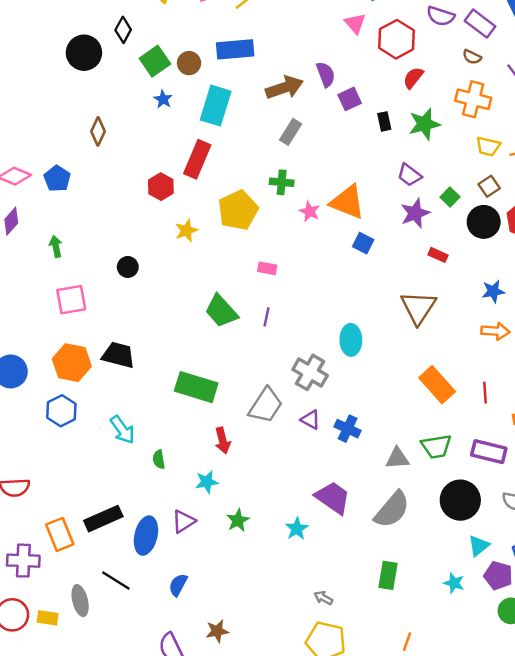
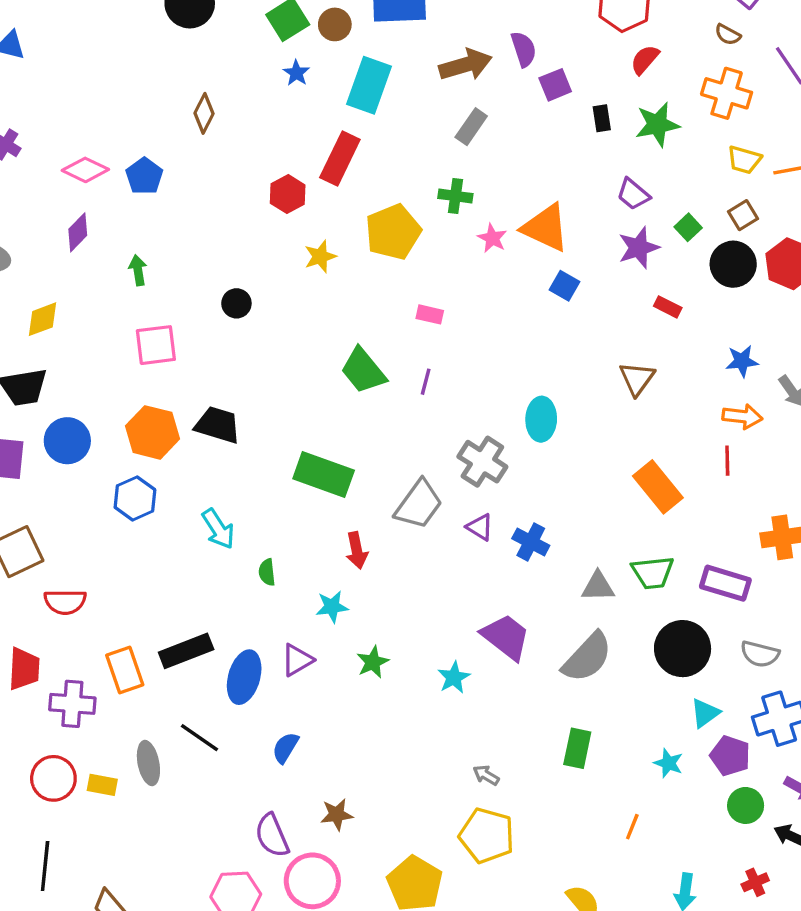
brown triangle: (418, 307) -> (637, 379), size x0.7
red line: (485, 393) -> (727, 461), moved
orange line: (407, 642) -> (632, 827), moved

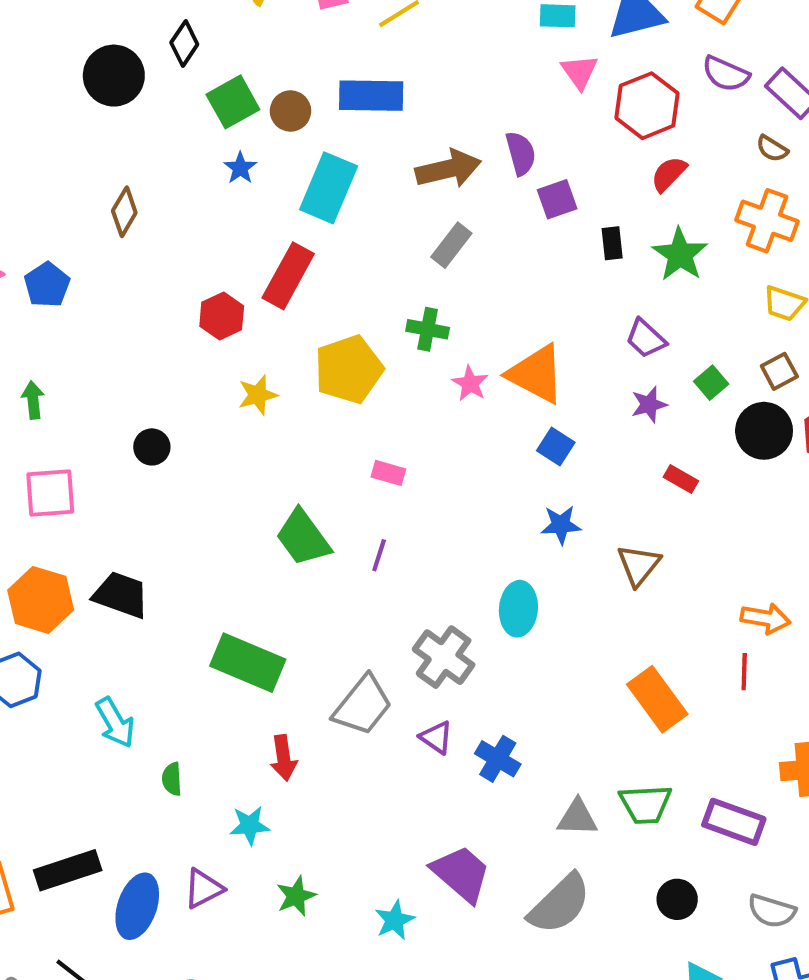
green star: (657, 124) -> (680, 254), turned -30
purple star: (639, 248) -> (649, 404), size x0.7
blue star: (742, 361) -> (561, 525), moved
black circle: (683, 649) -> (677, 899), size x0.6

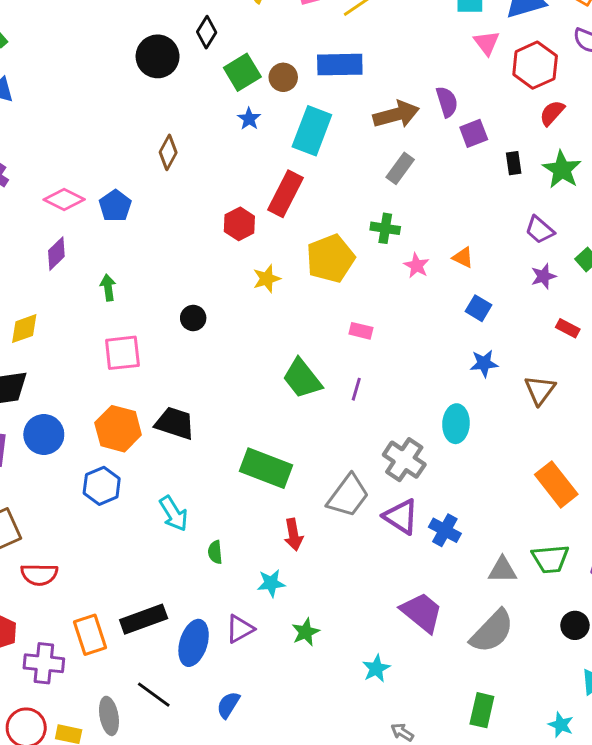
orange triangle: (536, 374) -> (463, 257), size x0.5
purple triangle: (436, 737) -> (401, 517), size x1.5
cyan star: (395, 920) -> (376, 669), moved

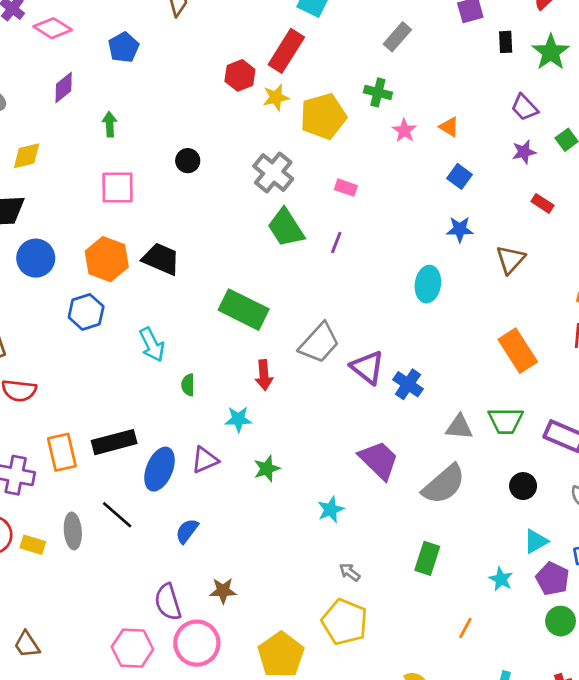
pink diamond: (64, 200) -> (53, 28), moved
yellow star: (267, 279) -> (276, 97), moved
gray cross: (404, 460) -> (273, 172), moved

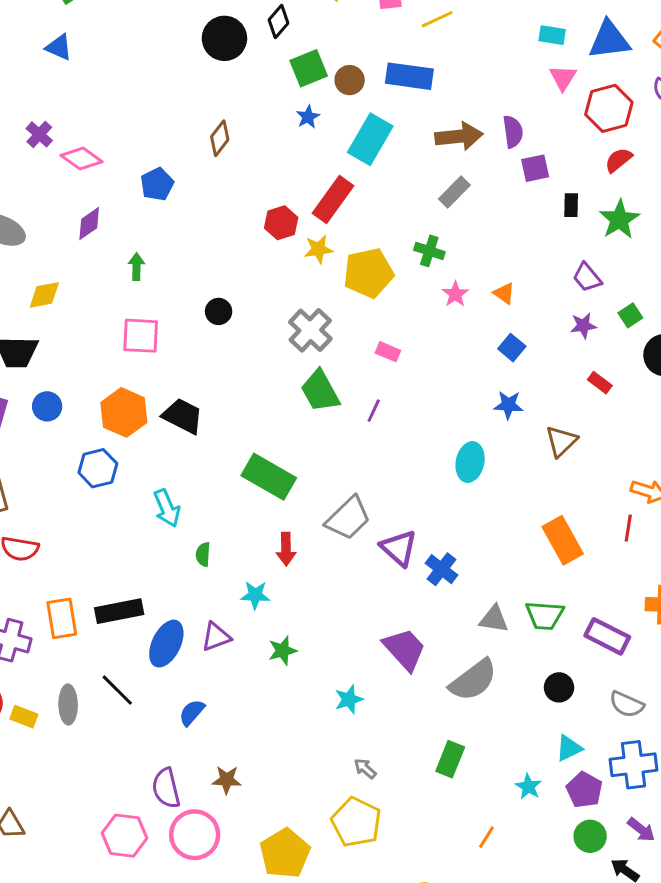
blue circle: (36, 258) -> (47, 406), size x0.7

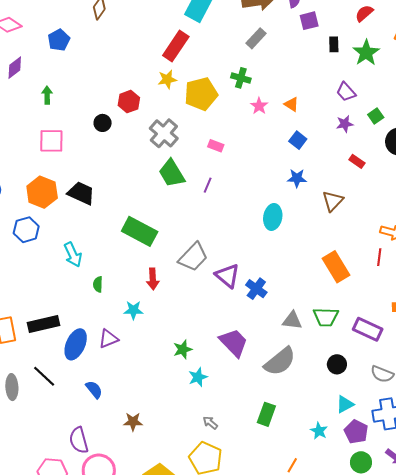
red hexagon: (281, 223) -> (129, 102), moved
green star: (283, 651) -> (183, 349), moved
blue semicircle: (192, 713) -> (94, 390), turned 102
brown star: (227, 780) -> (133, 422), moved

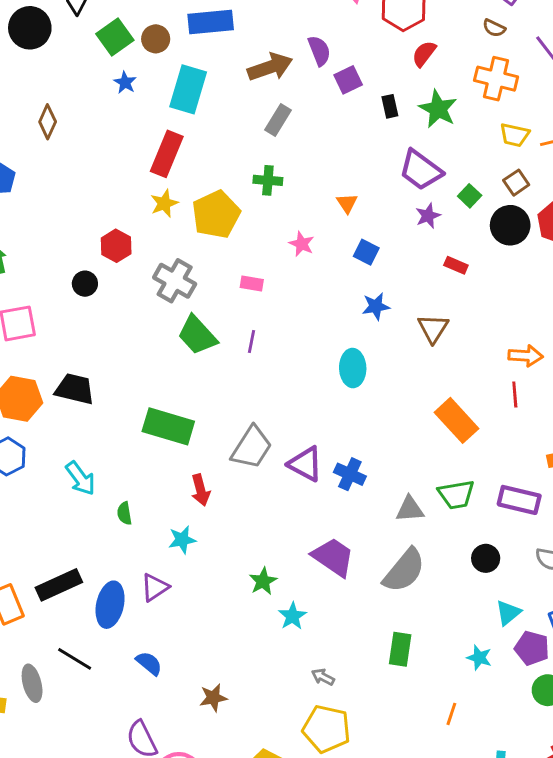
purple trapezoid: (346, 92) -> (421, 170), size x1.5
orange triangle: (291, 104) -> (347, 203), turned 35
pink star: (259, 106) -> (302, 244), moved

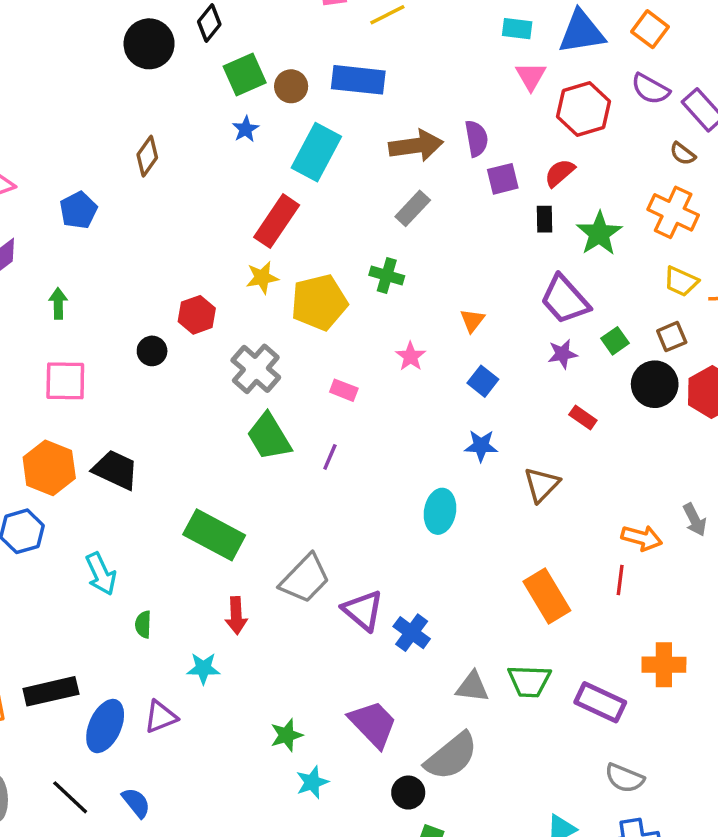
red semicircle: (424, 54) -> (560, 173), moved
black circle: (486, 558) -> (408, 793), moved
black line: (75, 659) -> (70, 797), moved

